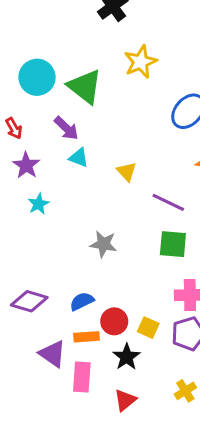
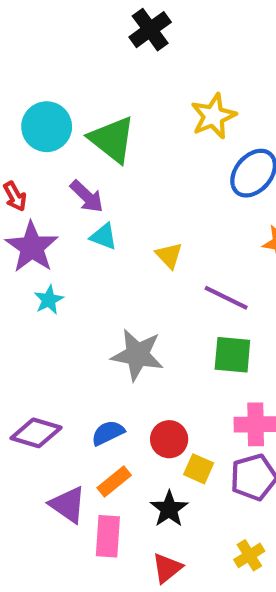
yellow star: (141, 62) -> (213, 116), moved
purple star: (26, 165) -> (32, 247), size x1.4
gray star: (103, 244) -> (137, 355), size x1.4
red circle: (114, 321) -> (169, 439), moved
orange rectangle: (86, 337) -> (114, 481), turned -35

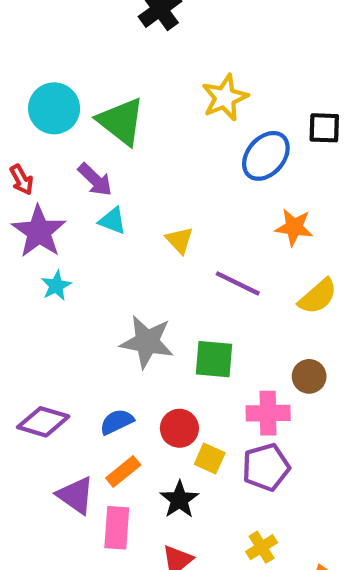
green square: (232, 355) -> (214, 359), moved

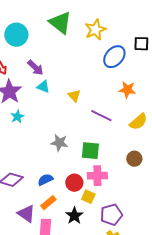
green triangle: (121, 121) -> (60, 23), moved
gray star: (147, 342) -> (59, 143), size x0.7
pink cross: (268, 413) -> (97, 176), moved
purple pentagon: (266, 467) -> (111, 215), moved

